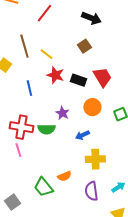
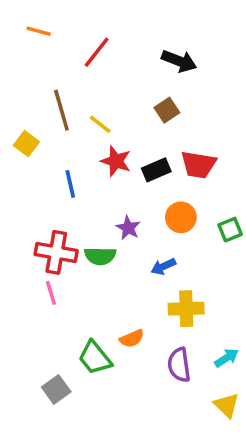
red trapezoid: (102, 77) -> (198, 165), turned 130
black rectangle: (78, 80) -> (156, 170), turned -42
gray square: (12, 202) -> (56, 389), moved

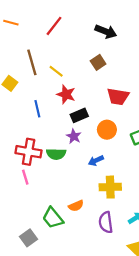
orange line: (39, 31) -> (11, 23), moved
black rectangle: (156, 170) -> (79, 115), moved

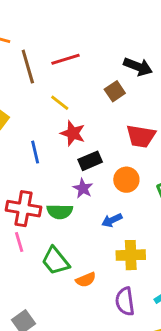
red line: (54, 26) -> (66, 59), moved, turned 35
black arrow: (106, 31) -> (138, 67), moved
brown line: (32, 62) -> (28, 67), moved
green trapezoid: (53, 218) -> (55, 261), moved

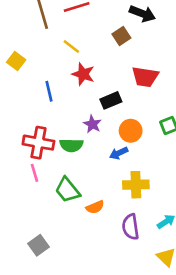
black rectangle: (90, 161) -> (111, 100), moved
orange circle: (126, 180) -> (131, 131), moved

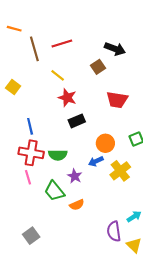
blue line: (49, 91) -> (30, 126), moved
black rectangle: (111, 100) -> (77, 121), moved
purple star: (92, 124) -> (75, 176), moved
yellow cross: (136, 185) -> (120, 171), moved, turned -36
purple semicircle: (131, 227) -> (114, 231), moved

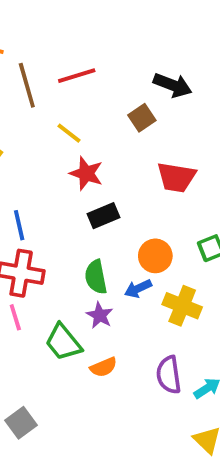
green semicircle: (58, 155) -> (96, 277), moved, turned 78
yellow cross: (120, 171) -> (182, 306), turned -30
purple semicircle: (114, 231) -> (169, 375), moved

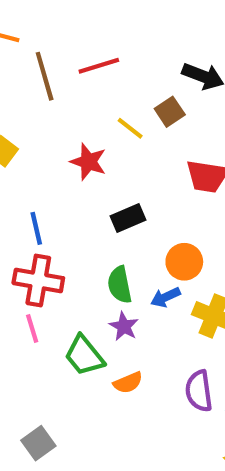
yellow line: (69, 133) -> (130, 128), moved
red star: (86, 173) -> (88, 162), moved

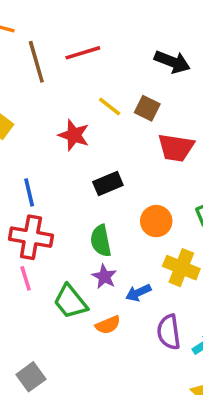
brown square: (170, 112) -> (147, 108), moved, turned -30
blue arrow: (166, 297) -> (138, 293), moved

